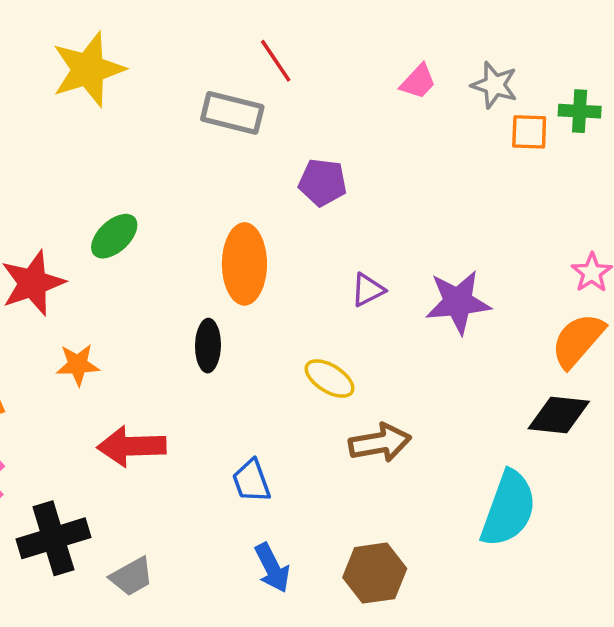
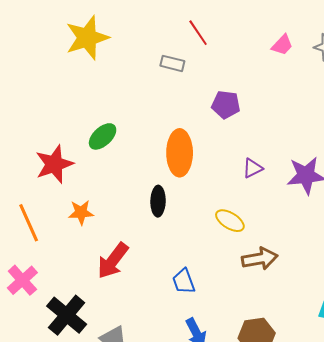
gray rectangle: (232, 113) -> (172, 63), size x0.7
red arrow: (132, 446) -> (113, 261), turned -51
black cross: (53, 538) -> (67, 315), turned -33

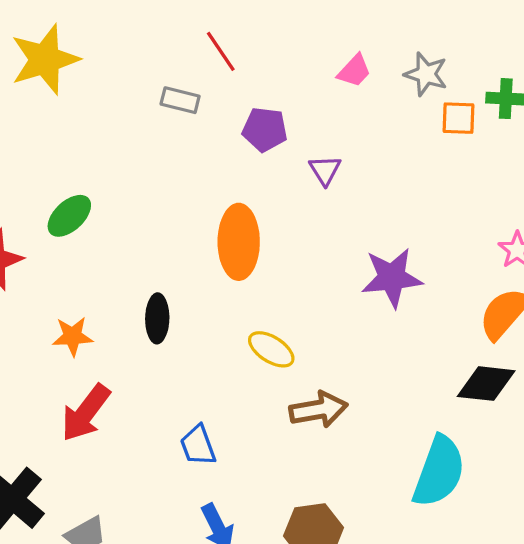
purple pentagon: (226, 105) -> (265, 129), moved
orange ellipse: (180, 153) -> (239, 242), moved
purple triangle: (253, 168) -> (325, 170), moved, turned -35
orange star: (81, 212) -> (73, 336), moved

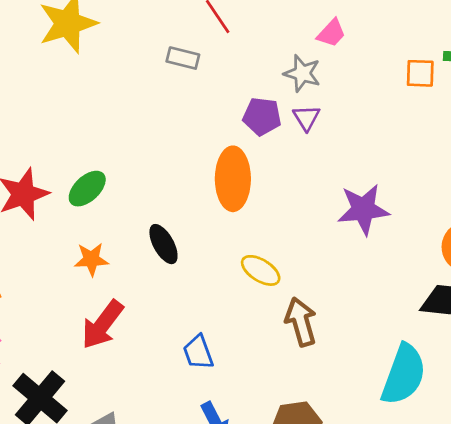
gray star: (426, 74) -> (302, 73), moved
purple pentagon: (265, 129) -> (262, 116), moved
green ellipse: (69, 216) -> (87, 189), moved
black ellipse: (157, 318) -> (163, 244), turned -30
brown arrow: (318, 410) -> (301, 322), turned -96

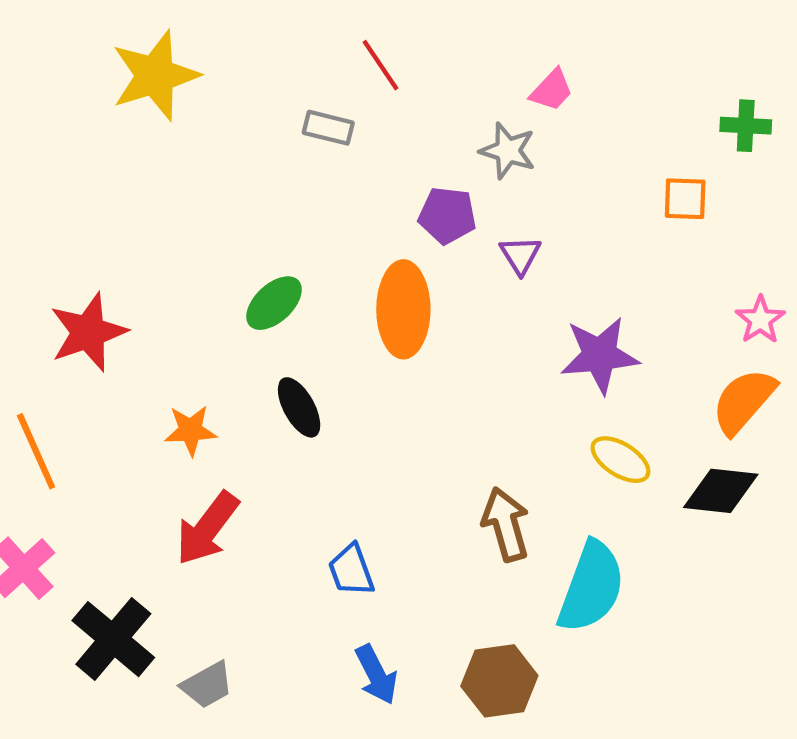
orange square: (420, 73) -> (685, 199), moved
purple triangle: (306, 118) -> (520, 255), moved
green ellipse: (87, 189) -> (274, 303), moved
yellow ellipse: (261, 270) -> (620, 460), moved
cyan semicircle: (404, 374) -> (591, 587), moved

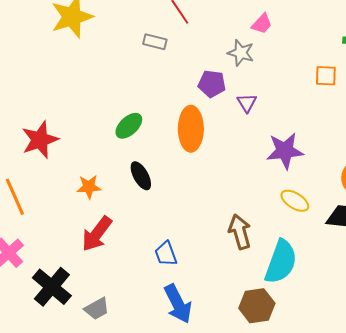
blue arrow: (376, 675) -> (178, 304), size x1.4
brown hexagon: (499, 681) -> (257, 306), moved

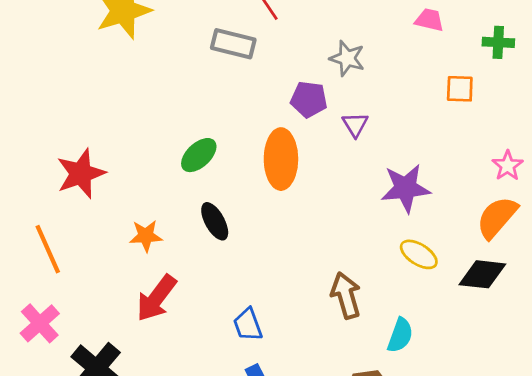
pink trapezoid: (262, 24) -> (429, 20), moved, turned -120
gray rectangle: (155, 42) -> (233, 44), size x1.4
cyan semicircle: (281, 262) -> (400, 335), size x0.6

